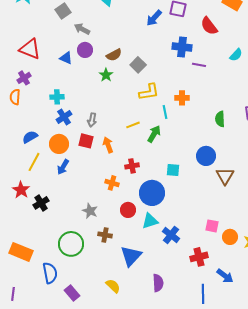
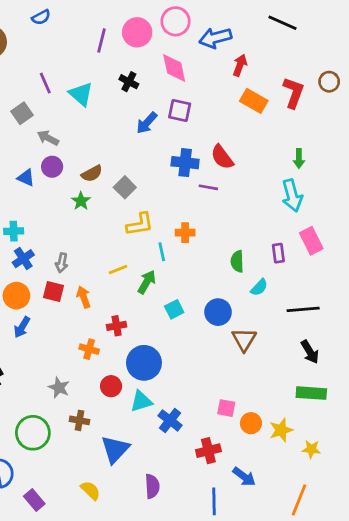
red semicircle: (209, 26) -> (222, 157), moved
cyan semicircle: (236, 55) -> (259, 287), moved
cyan square: (173, 170) -> (174, 309), moved, turned -32

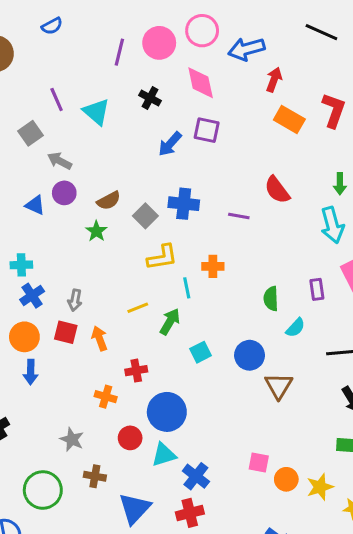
red semicircle: (222, 157) -> (277, 190), moved
blue cross: (185, 163) -> (184, 204), moved
blue arrow: (22, 327) -> (31, 372), turned -30
red cross: (208, 451) -> (190, 513), moved

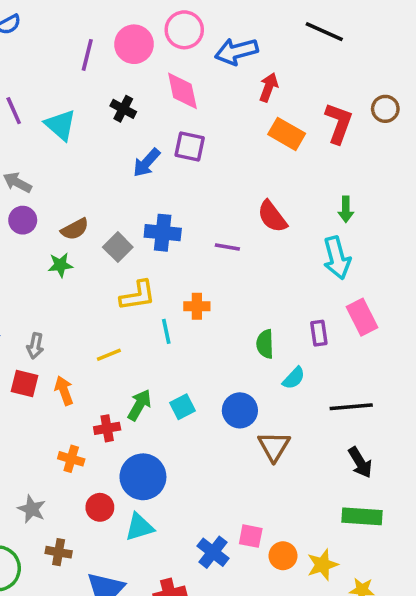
green star: (96, 231) -> (60, 265), turned 30
green arrow: (170, 322) -> (139, 405), moved
blue cross: (196, 476) -> (213, 552), moved

